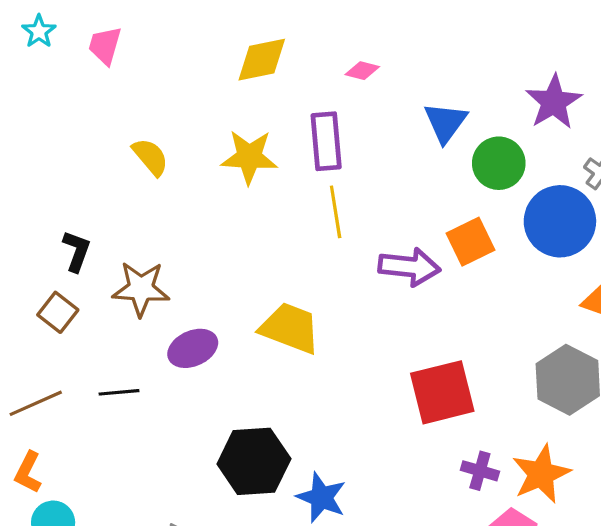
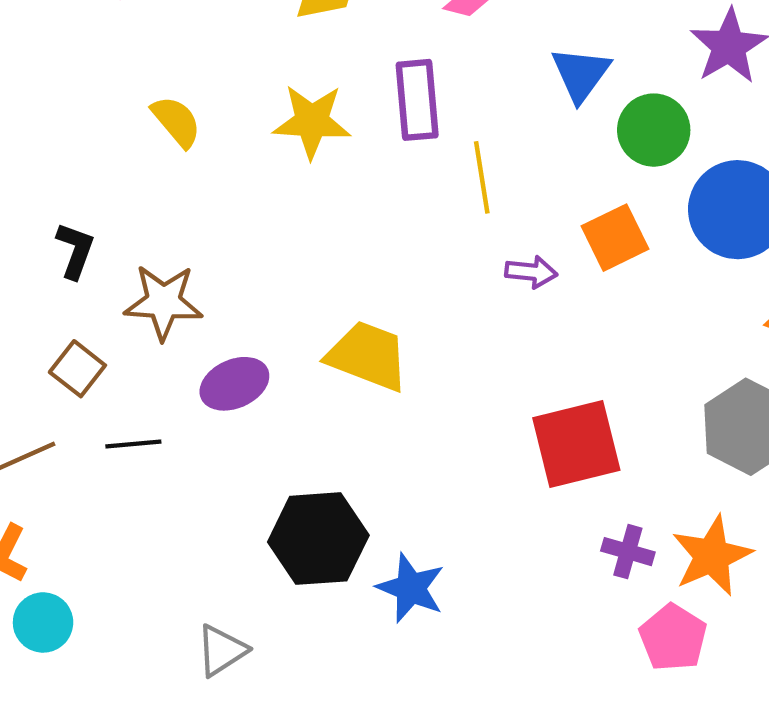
yellow line: (336, 212) -> (482, 177), moved
purple arrow: (409, 267) -> (531, 272), size x0.6
brown square: (58, 312) -> (77, 369), moved

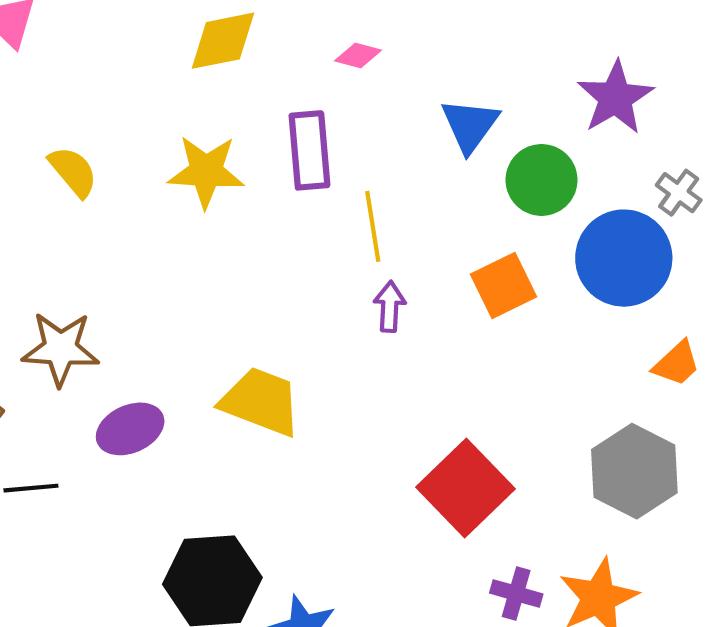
purple arrow: (531, 272) -> (390, 307), moved, turned -93
red square: (576, 444) -> (466, 488), turned -30

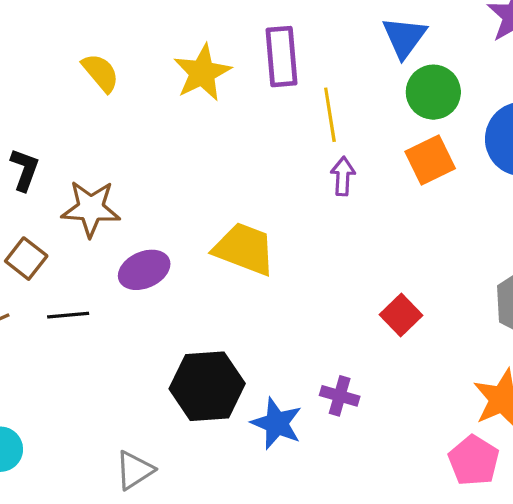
yellow star: (206, 172) -> (202, 73), turned -30
green circle: (542, 180) -> (433, 92), moved
red square: (466, 488) -> (401, 315), size x0.6
purple cross: (516, 594) -> (340, 396), moved

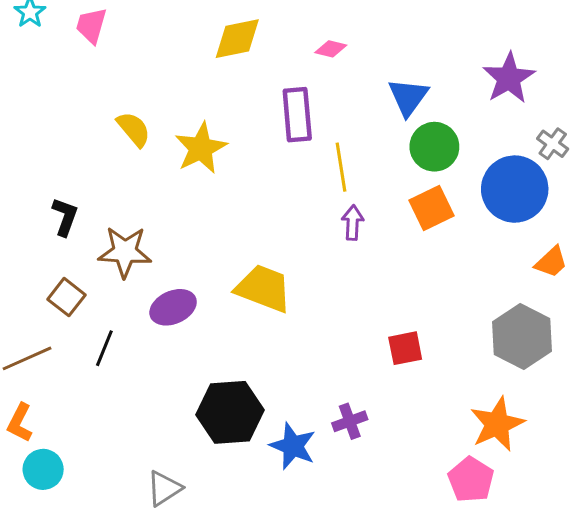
yellow star: (202, 73) -> (201, 148), moved
black line: (68, 315) -> (104, 348), turned -63
red square: (401, 315) -> (405, 348), turned 33
purple cross: (340, 396) -> (350, 421), turned -36

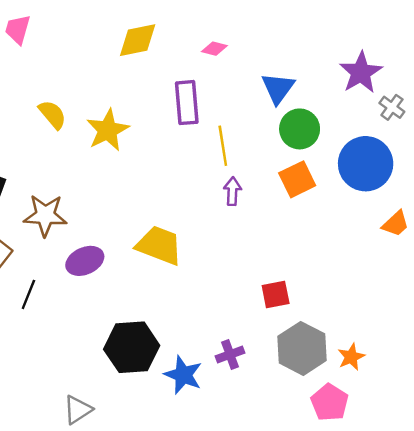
gray cross: (553, 144) -> (392, 107), moved
gray hexagon: (522, 337) -> (302, 348), moved
orange star: (497, 424) -> (351, 357), size x0.6

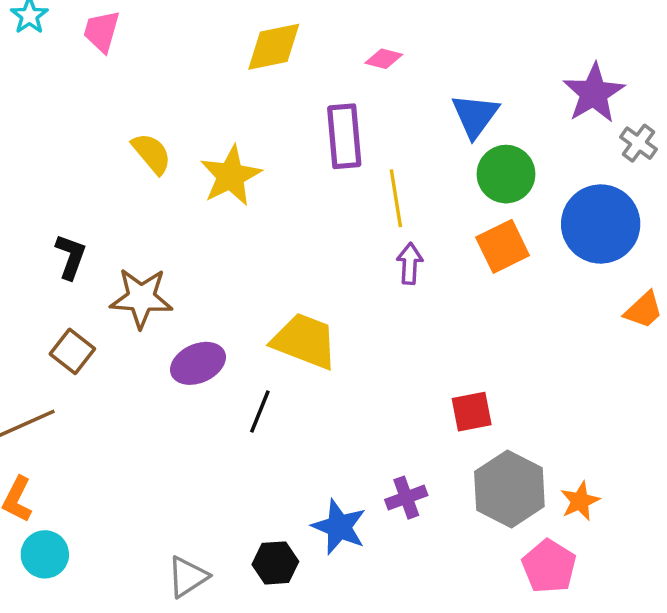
black line: (28, 294) -> (260, 412), moved
black hexagon: (132, 347) -> (275, 563), moved, size x0.6

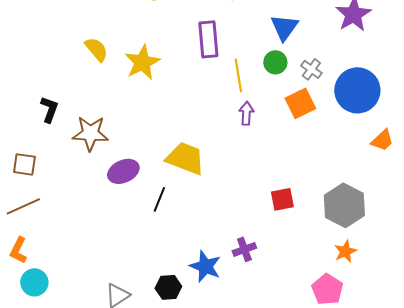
gray cross: (638, 143) -> (311, 69), moved
green circle: (506, 174) -> (275, 62), moved, size x0.7
brown square: (72, 351) -> (24, 164), moved, turned -30
gray hexagon: (509, 489) -> (344, 205), moved

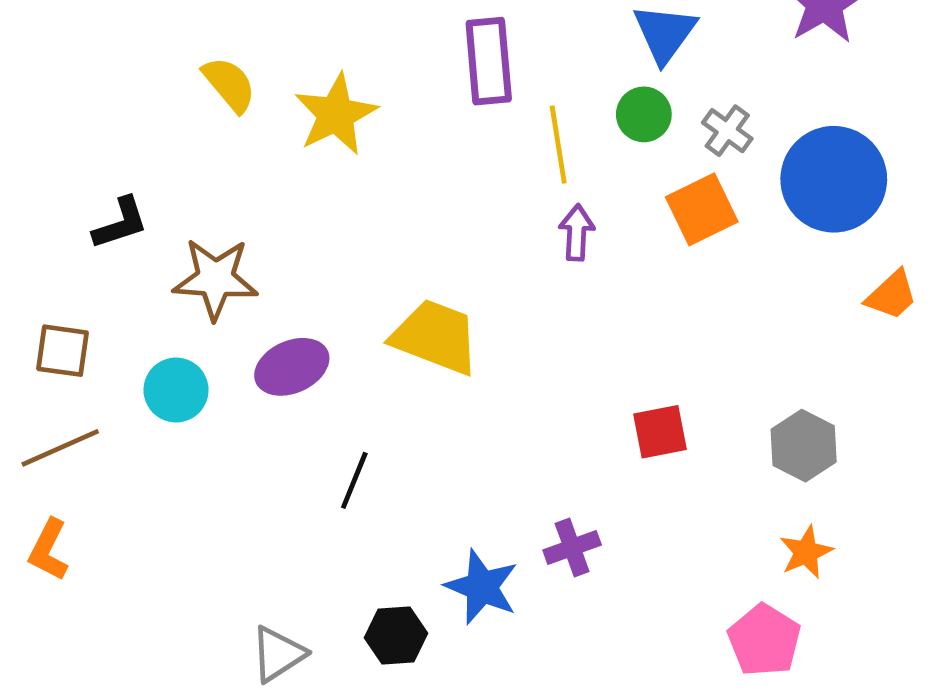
black L-shape: (49, 109) -> (120, 223), turned 52
black line: (159, 199) -> (354, 480), moved
gray hexagon: (344, 205) -> (804, 446), size x0.7
cyan circle: (34, 282) -> (176, 390), moved

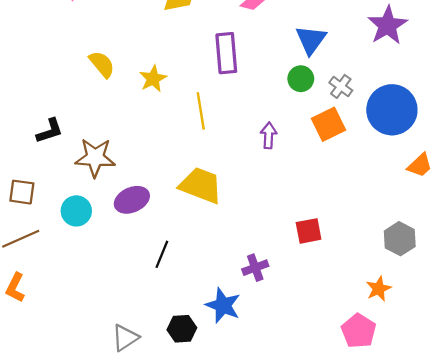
yellow star: (336, 114) -> (153, 79), size x0.7
yellow line: (558, 145) -> (201, 111), moved
gray hexagon: (804, 446) -> (400, 239), moved
purple cross: (572, 547) -> (255, 268), moved

